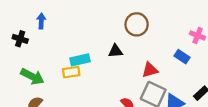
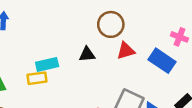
blue rectangle: (182, 57) -> (162, 61), size x1.5
red triangle: (150, 70) -> (126, 51), moved

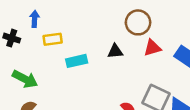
yellow rectangle: (37, 78) -> (53, 39), moved

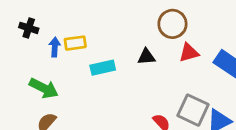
blue arrow: (35, 19) -> (55, 47), moved
black cross: (12, 38) -> (29, 28), moved

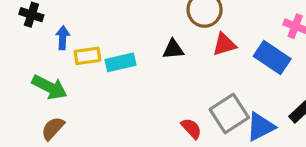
yellow rectangle: (75, 43) -> (87, 56), moved
gray square: (193, 110) -> (229, 114), turned 32

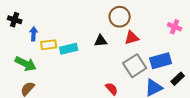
blue rectangle: (272, 58) -> (161, 61), moved, turned -50
gray square: (229, 114) -> (135, 66), moved

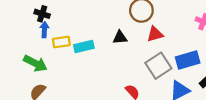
black cross: (15, 20) -> (42, 14), moved

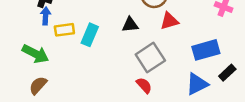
cyan rectangle: (84, 46) -> (90, 35), turned -54
gray square: (158, 66) -> (150, 58), moved

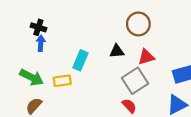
red triangle: (169, 21) -> (146, 57), moved
yellow rectangle: (64, 30) -> (62, 81), moved

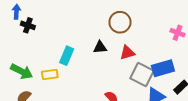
blue arrow: (41, 43) -> (16, 12), moved
gray square: (135, 81) -> (142, 75), moved, turned -30

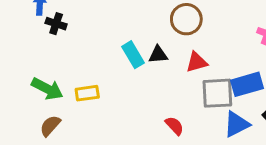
cyan rectangle: (67, 56) -> (133, 55), moved, turned -54
gray square: (142, 75) -> (217, 93), turned -30

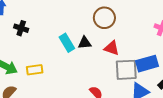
black cross: (56, 24) -> (21, 28), moved
red triangle: (197, 62) -> (112, 48), turned 35

